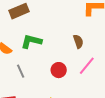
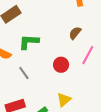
brown semicircle: (78, 41) -> (75, 33), turned -112

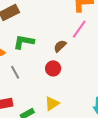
brown semicircle: (75, 33) -> (60, 46), moved
pink line: (88, 55) -> (79, 29), moved

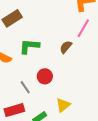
red circle: (53, 68) -> (45, 76), moved
gray line: (15, 72) -> (25, 87), moved

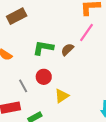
green L-shape: (29, 46) -> (43, 48), moved
yellow triangle: (63, 105) -> (62, 96), moved

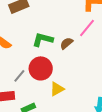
red circle: (44, 77) -> (41, 68), size x1.5
gray line: (23, 86) -> (19, 76), turned 64

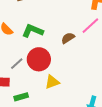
green L-shape: (43, 40) -> (33, 31), moved

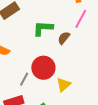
green L-shape: (33, 31) -> (43, 28), moved

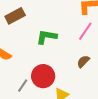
brown semicircle: (64, 38) -> (83, 61), moved

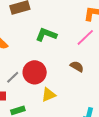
brown semicircle: (83, 61) -> (77, 66), turned 64

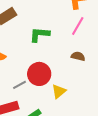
gray line: (13, 77) -> (20, 85), turned 32

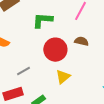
red circle: (39, 74) -> (55, 50), moved

